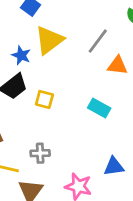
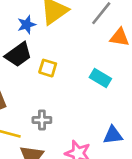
blue star: (21, 55) -> (27, 25), turned 30

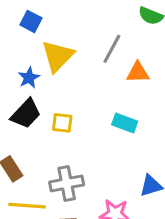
gray cross: (42, 120) -> (67, 183), size x1.5

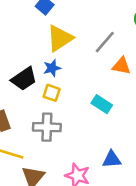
blue star: (29, 78) -> (52, 68), moved
gray cross: (67, 183) -> (47, 127), moved

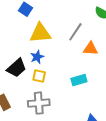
yellow triangle: (60, 38) -> (40, 33), turned 35
cyan rectangle: (102, 104) -> (79, 80), turned -42

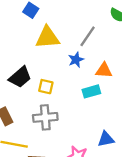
orange triangle: (91, 49) -> (104, 70), moved
blue star: (37, 57) -> (76, 60), moved

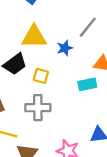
yellow triangle: (47, 38) -> (34, 37), moved
blue star: (76, 60) -> (65, 48), moved

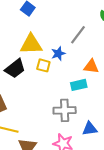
yellow square: (41, 76) -> (43, 65), moved
gray cross: (38, 108) -> (65, 110), moved

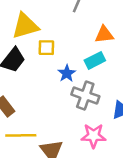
blue star: (58, 54) -> (67, 73), moved
gray cross: (65, 110) -> (85, 95), turned 35

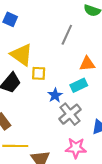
yellow triangle: (25, 26) -> (22, 55), turned 50
gray cross: (85, 95) -> (70, 114), turned 30

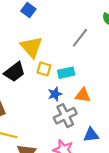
orange triangle: (87, 64) -> (83, 95), moved
cyan rectangle: (79, 85) -> (66, 73), moved

